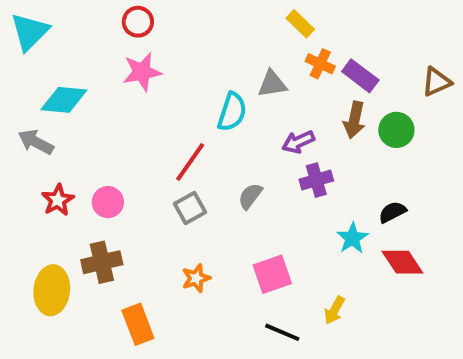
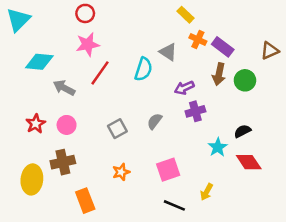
gray triangle: (272, 84) -> (168, 52), turned 42
gray arrow: (36, 142) -> (64, 88), moved
red line: (190, 162) -> (100, 73), moved

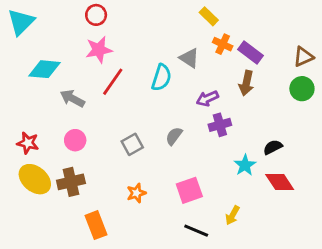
green circle: (245, 80) -> (302, 89), moved
red star: (36, 124) -> (28, 143), moved, turned -30
yellow ellipse: (32, 179) -> (35, 179), moved, turned -56

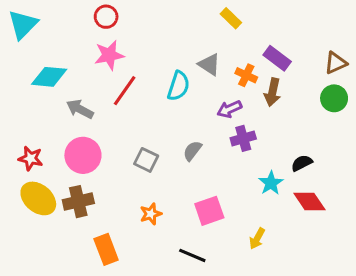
orange cross: (223, 44) -> (246, 75), moved
pink circle: (75, 140) -> (83, 155), size x1.5
gray square: (132, 144) -> (146, 160), turned -35
black line: (196, 231) -> (192, 255), moved

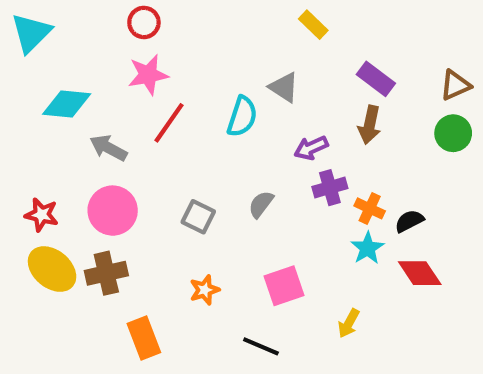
orange cross: (246, 75) -> (370, 208), moved

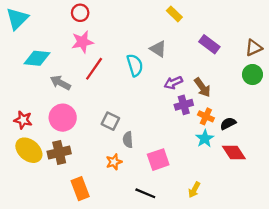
cyan semicircle: (242, 117) -> (135, 65), turned -35
brown arrow: (370, 125) -> (202, 87), moved, turned -48
gray semicircle: (261, 204) -> (128, 140), moved, turned -42
yellow arrow: (349, 323) -> (194, 190), moved

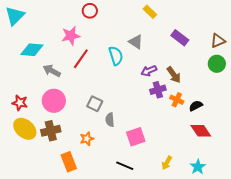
red circle: (80, 13) -> (90, 11), moved
cyan star: (205, 139) -> (198, 167), moved
orange star: (114, 162) -> (87, 139), moved

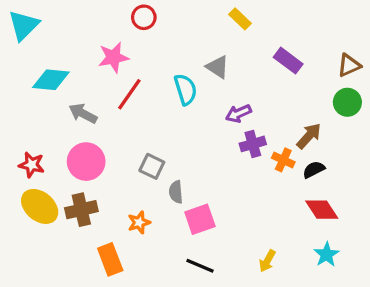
brown arrow: (174, 75) -> (309, 136), moved, turned -102
pink square: (136, 137) -> (200, 219), moved
cyan star: (198, 167) -> (327, 255), moved

